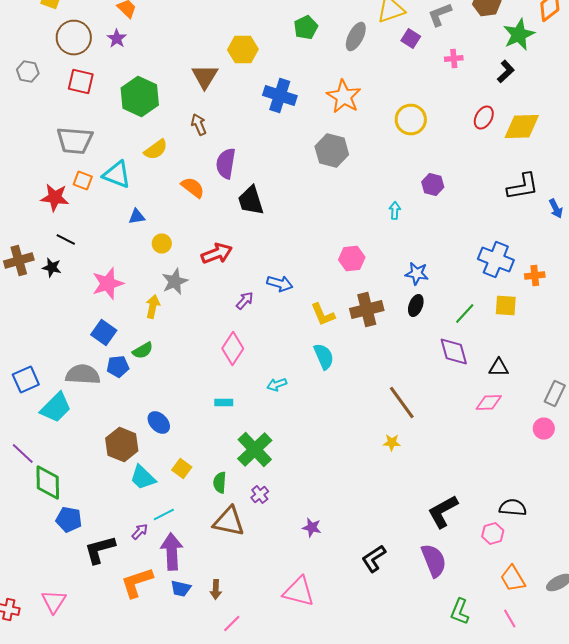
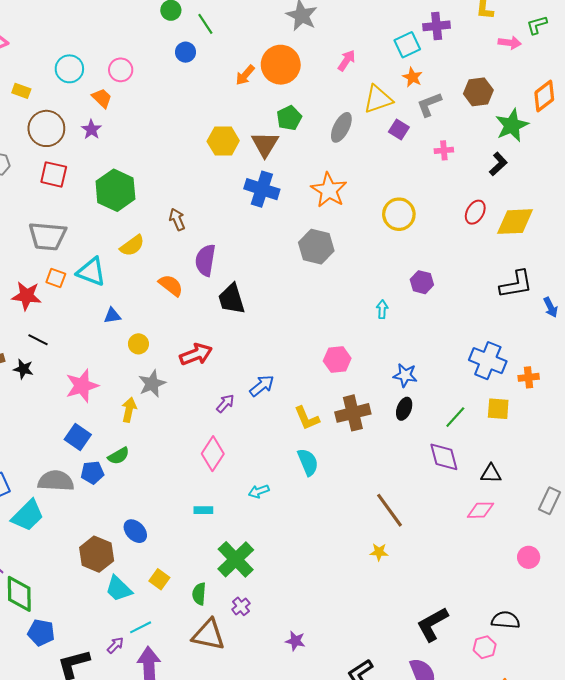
brown triangle: (205, 76) -> (265, 144), moved
blue arrow: (280, 284) -> (262, 386), turned -55
pink circle: (544, 428) -> (529, 557), moved

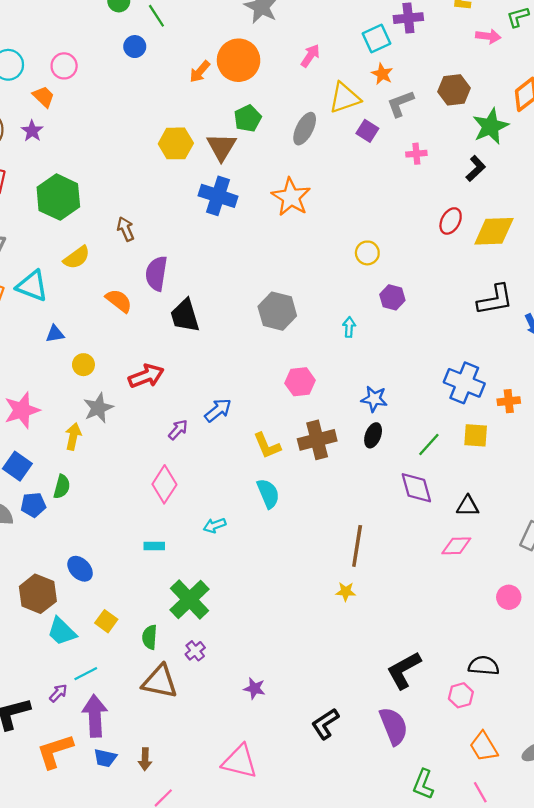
yellow circle: (399, 214) -> (367, 253), moved, size x0.7
gray hexagon: (316, 247) -> (277, 311), moved
green semicircle: (119, 456) -> (62, 487), turned -45
brown line: (389, 510) -> (357, 546), turned 45

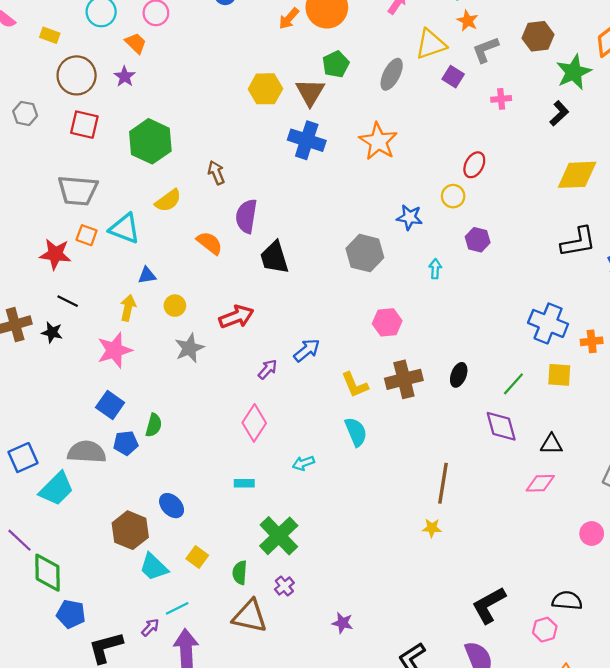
red ellipse: (451, 221) -> (474, 165), moved
blue star: (374, 399) -> (410, 217), moved
yellow arrow: (73, 436) -> (128, 308), moved

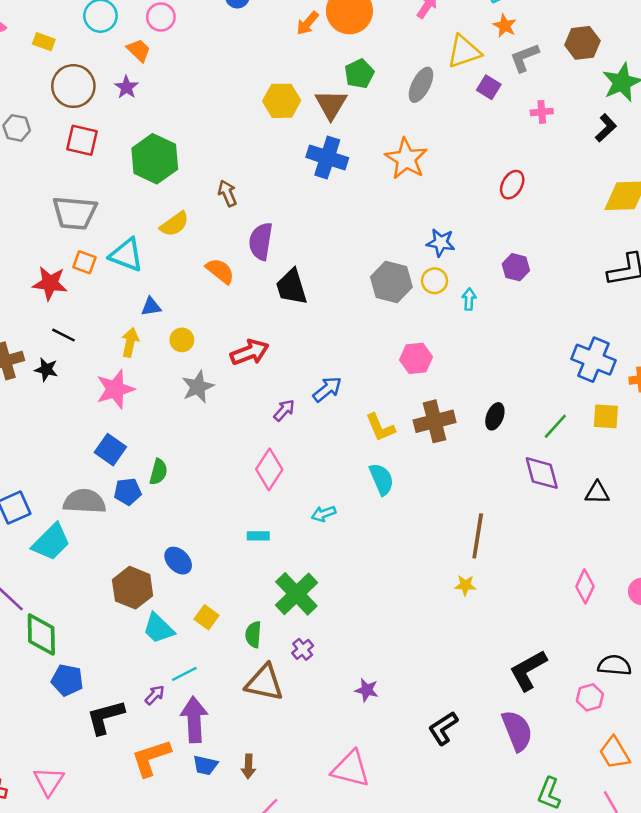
yellow circle: (453, 196) -> (435, 281), moved
pink diamond: (540, 483) -> (585, 586), moved, turned -64

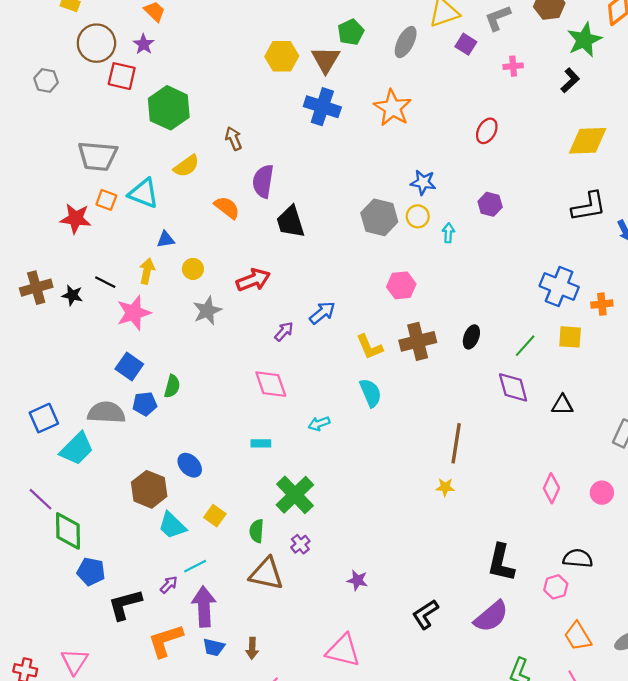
red square: (82, 140) -> (122, 76), moved
black line: (64, 335) -> (105, 282), moved
pink diamond: (269, 469) -> (271, 384), turned -52
black L-shape: (528, 670) -> (501, 563), turned -48
purple semicircle: (517, 731) -> (491, 616), turned 72

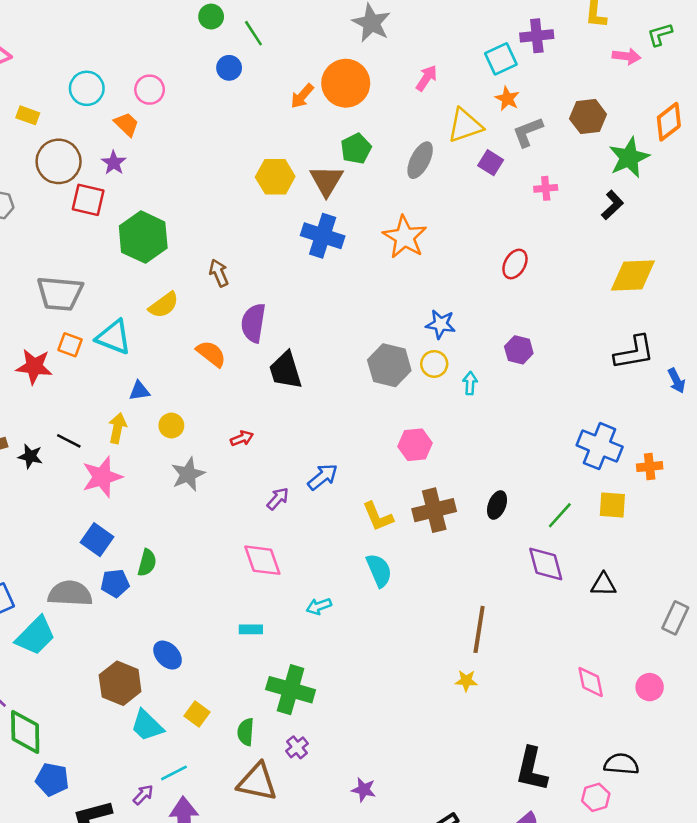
red arrow: (253, 280) -> (242, 438), size x0.6
pink diamond: (551, 488) -> (591, 682), turned -36
green cross: (295, 495) -> (291, 690), turned -30

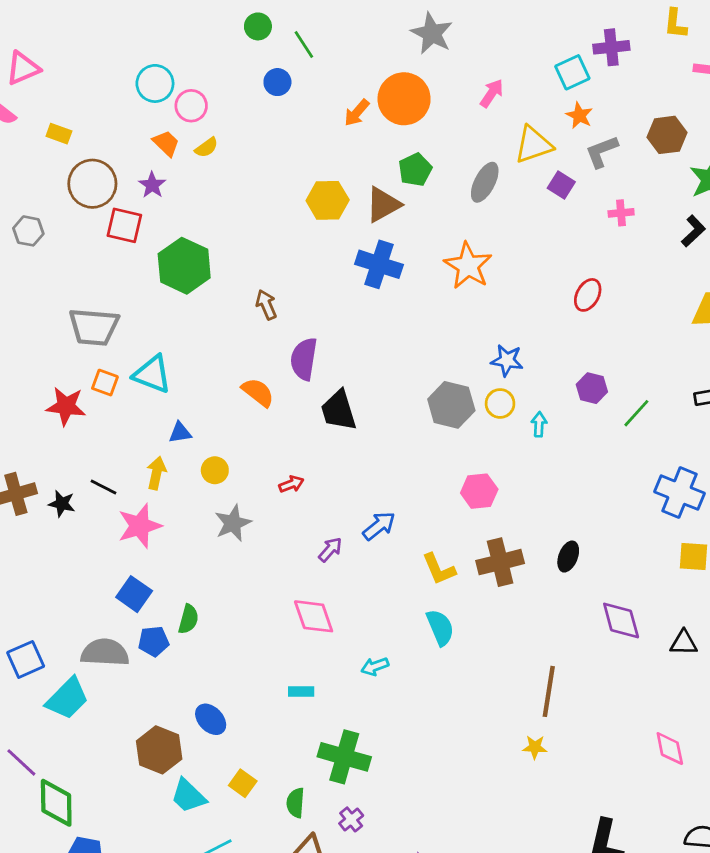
cyan circle: (87, 88) -> (155, 83), moved
brown triangle: (326, 181) -> (383, 205), turned 30
yellow semicircle: (164, 305) -> (206, 147), moved, size x0.7
green line: (560, 515) -> (636, 413), moved

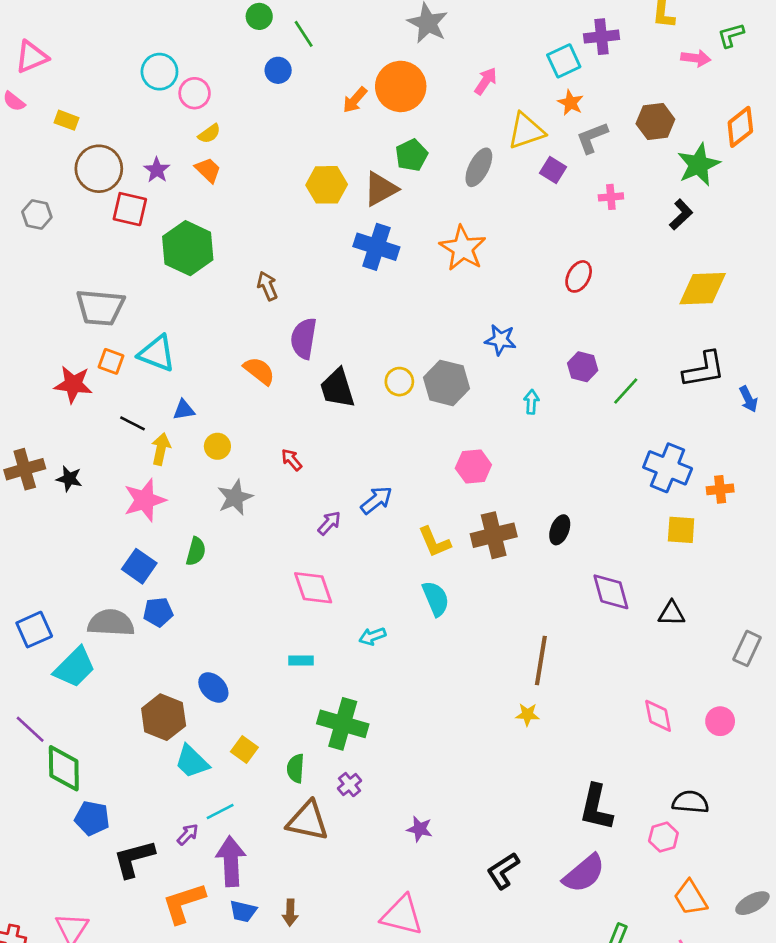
orange trapezoid: (166, 143) -> (208, 170), moved
yellow circle: (500, 403) -> (399, 382), moved
red arrow: (291, 484) -> (292, 460), turned -110
black line: (104, 487) -> (133, 423), moved
green semicircle: (188, 619) -> (196, 551), moved

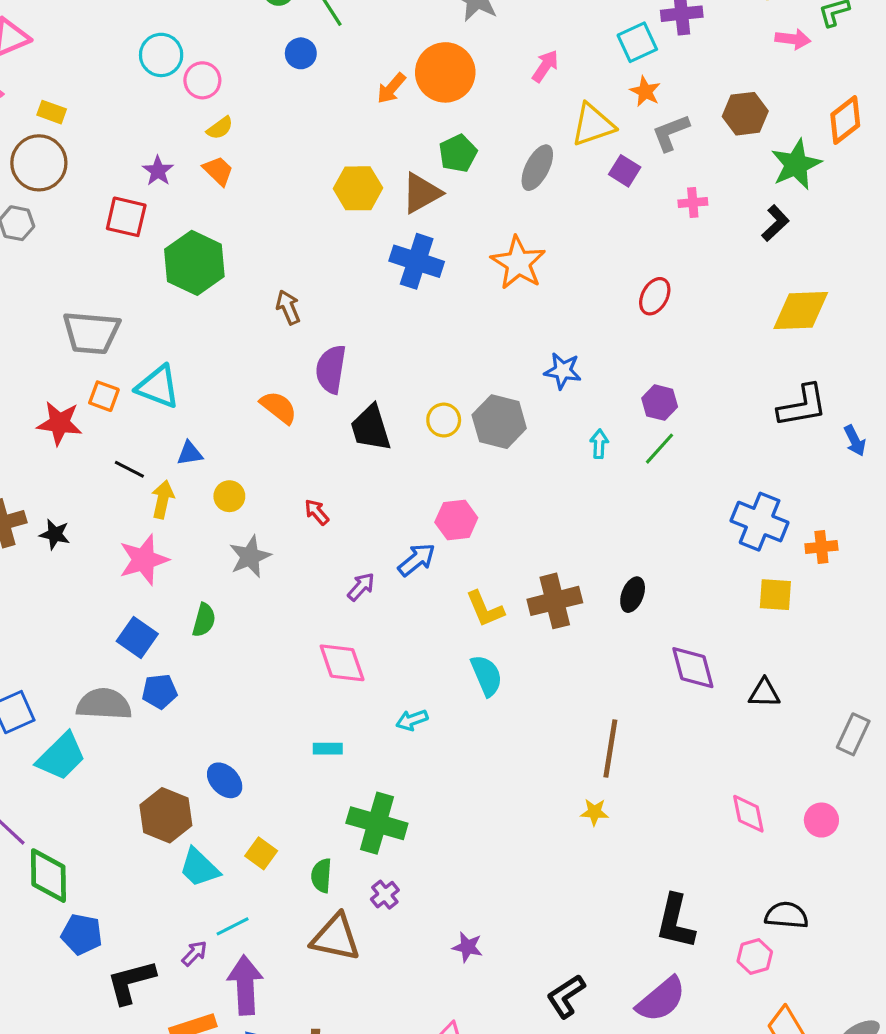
brown circle: (99, 169) -> (39, 163), moved
green line: (626, 391) -> (660, 449), moved
pink hexagon: (473, 466) -> (456, 520), moved

